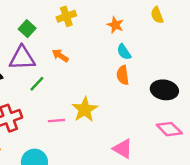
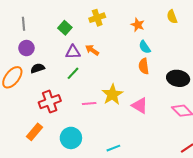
purple triangle: (22, 58) -> (73, 52), moved, size x0.7
pink triangle: (123, 149) -> (140, 106), moved

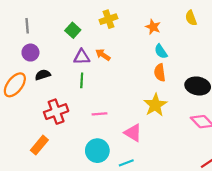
green line: (73, 73) -> (82, 80), turned -40
yellow star: (112, 95) -> (155, 105), moved
pink triangle: (140, 106) -> (133, 133), moved
cyan circle: (71, 138) -> (97, 151), moved

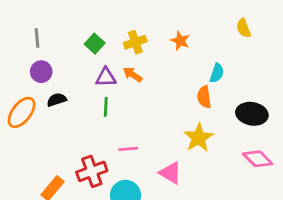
yellow cross: (108, 19) -> (135, 42), moved
orange star: (153, 27) -> (180, 41), moved
cyan semicircle: (161, 51) -> (217, 73), moved, turned -128
red cross: (56, 112) -> (92, 171), moved

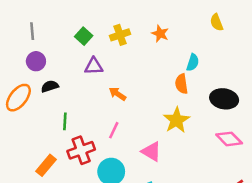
orange arrow: (133, 74) -> (117, 94), moved
green line: (106, 107) -> (65, 121), moved
pink line: (128, 149) -> (114, 130), turned -60

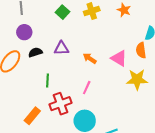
purple triangle: (94, 66) -> (62, 48), moved
yellow star: (176, 120) -> (137, 79), turned 30
pink triangle: (151, 152) -> (119, 58), moved

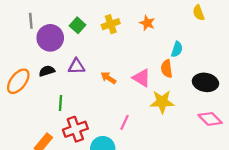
purple circle: (24, 32) -> (50, 38), moved, size x1.5
pink line: (87, 88) -> (124, 122), moved

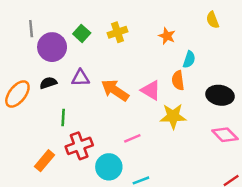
orange star: (147, 23) -> (167, 36), moved
orange arrow: (108, 78) -> (115, 90), size x1.6
pink line: (124, 122) -> (132, 138), turned 42

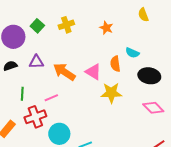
cyan semicircle: (189, 59) -> (132, 53), moved, turned 96
pink line: (132, 138) -> (51, 98), moved

